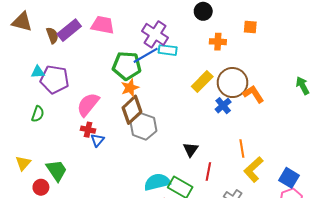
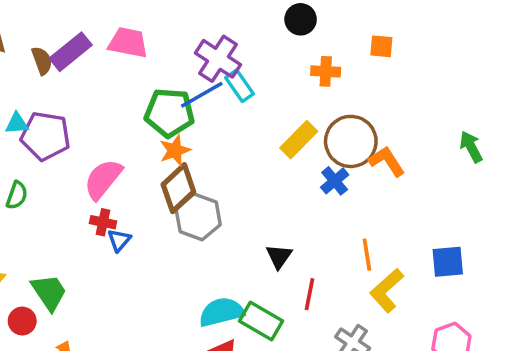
cyan rectangle: (168, 50) -> (239, 86), turned 48
blue square: (289, 178) -> (448, 262), moved, turned -36

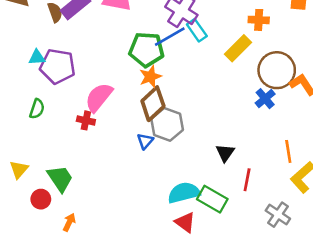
yellow rectangle: (299, 140) -> (238, 48), moved
red cross: (103, 222) -> (86, 120), moved
blue triangle: (119, 240) -> (145, 141), moved

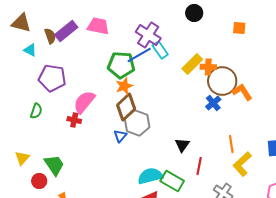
orange cross: (259, 20) -> (208, 67), moved
cyan triangle: (37, 57) -> (30, 50), moved, turned 32

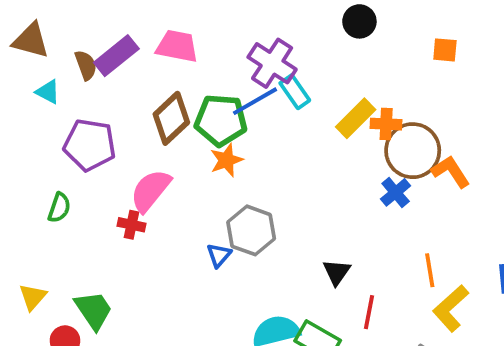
brown diamond: (126, 107) -> (171, 118), moved

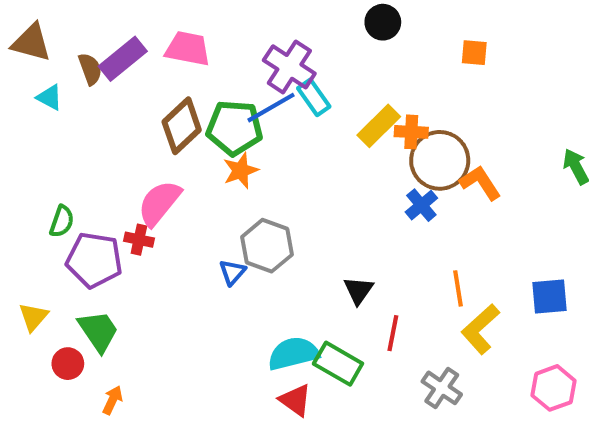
purple pentagon: (90, 145) -> (94, 260), moved

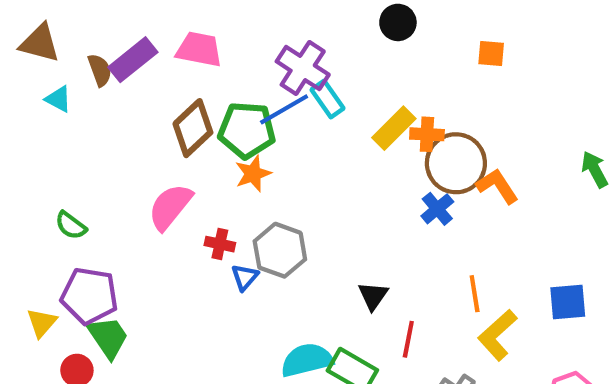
green semicircle: (62, 221) -> (71, 225), turned 108
red cross: (139, 240) -> (220, 244), moved
purple pentagon: (94, 260) -> (89, 296), moved

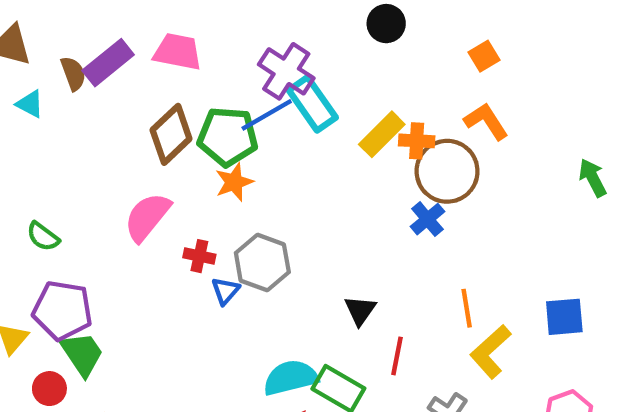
orange square: (491, 54) -> (484, 56), turned -36
cyan rectangle: (328, 99) -> (312, 104), size x1.4
orange L-shape: (497, 186) -> (486, 121), moved

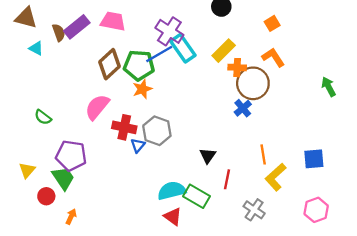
yellow rectangle: (382, 134) -> (224, 51), moved
red cross: (199, 256) -> (124, 127), size x1.5
purple pentagon: (62, 310) -> (71, 156), moved

